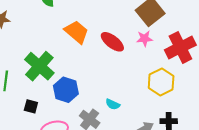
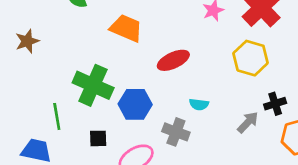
red ellipse: (112, 42) -> (173, 60), moved, turned -45

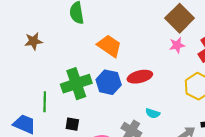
green cross: (93, 85) -> (76, 84), turned 36
blue hexagon: (135, 104) -> (109, 82), moved

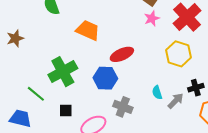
blue hexagon: (109, 82) -> (105, 78), moved
green line: (45, 102) -> (36, 94), turned -42
cyan semicircle: (153, 113) -> (157, 93), moved, turned 64

